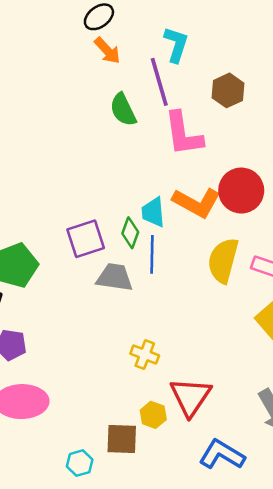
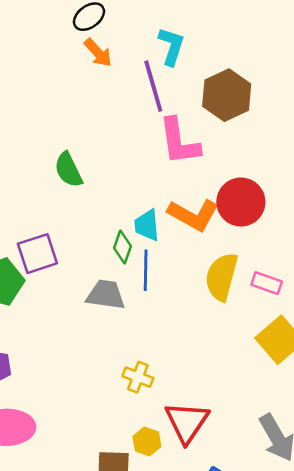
brown hexagon: (228, 90) -> (227, 95), size x1.4
green semicircle: (123, 110) -> (68, 170), moved
purple square: (86, 239) -> (37, 254), moved

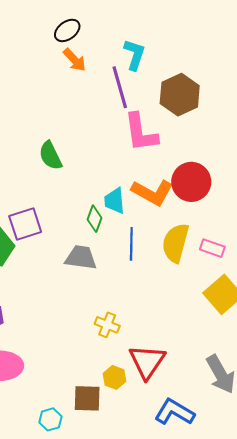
blue line: (146, 270) -> (131, 244), moved

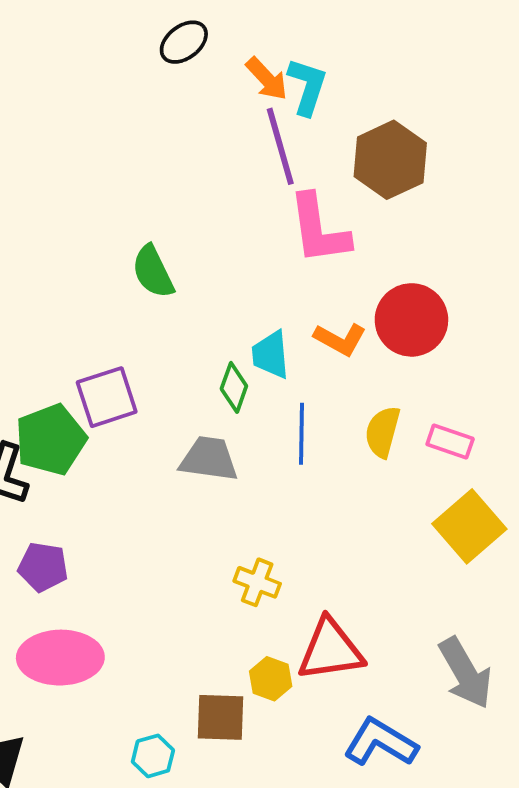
orange arrow: (75, 60) -> (267, 79), moved
orange L-shape: (152, 192) -> (340, 339), size x0.7
yellow semicircle: (175, 243) -> (383, 432), size x0.7
red triangle: (147, 362) -> (330, 650), turned 48

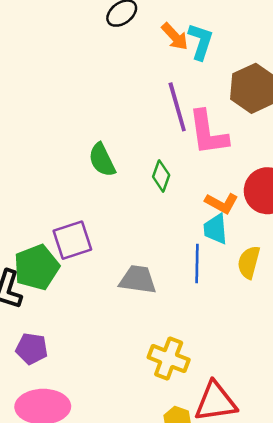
purple line: (280, 146) -> (177, 107), moved
cyan trapezoid: (271, 355) -> (215, 229), moved
green diamond: (234, 387) -> (161, 176), moved
yellow cross: (257, 582) -> (169, 359), size x1.4

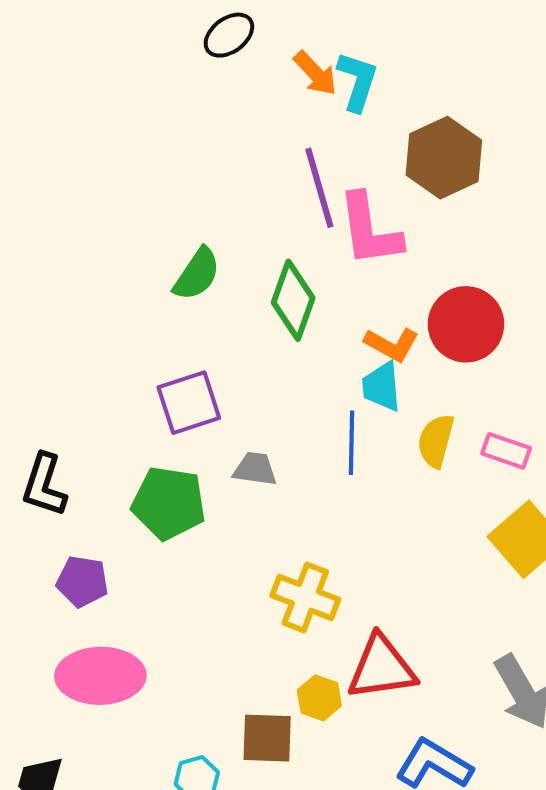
green semicircle: (102, 160) -> (197, 274), turned -120
green diamond: (161, 176) -> (293, 300), size x1.5
purple square: (72, 240) -> (189, 403), moved
green pentagon: (37, 267) -> (169, 503), moved, turned 30
gray trapezoid: (138, 280) -> (255, 469), size x0.7

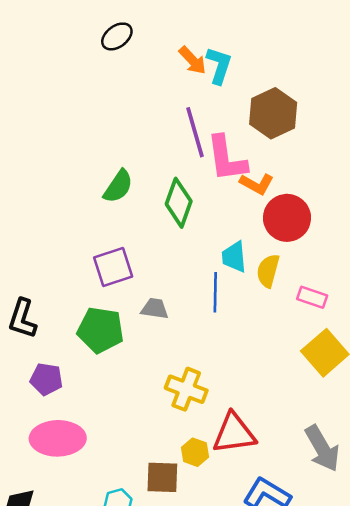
black ellipse: (229, 35) -> (117, 36), moved
orange L-shape: (392, 344) -> (257, 184), moved
yellow semicircle: (436, 441) -> (268, 271), moved

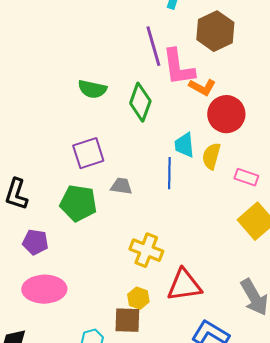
green semicircle: (118, 186) -> (92, 89), turned 68
yellow hexagon: (195, 452) -> (138, 298), moved

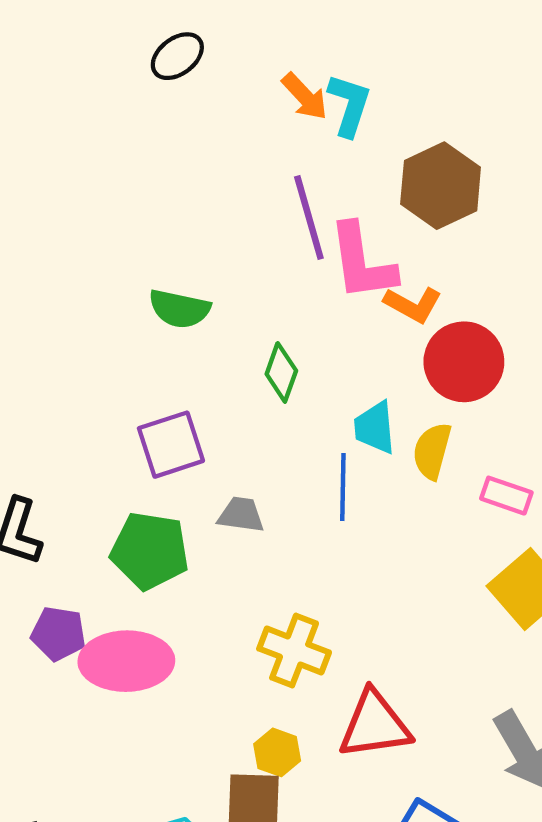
green diamond: (140, 102) -> (281, 372), moved, size x0.7
pink ellipse: (44, 289) -> (126, 661), moved

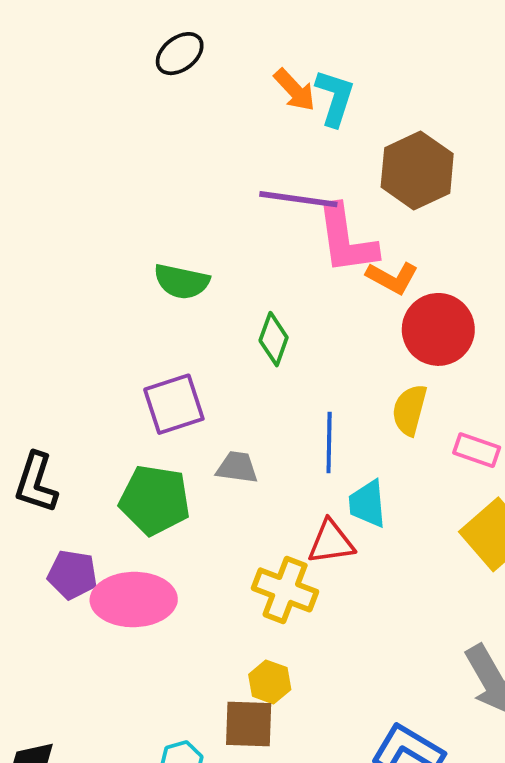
purple line: (309, 217) -> (298, 199), turned -66
cyan trapezoid: (375, 428) -> (367, 504), moved
red triangle: (375, 725) -> (331, 542), moved, size x0.7

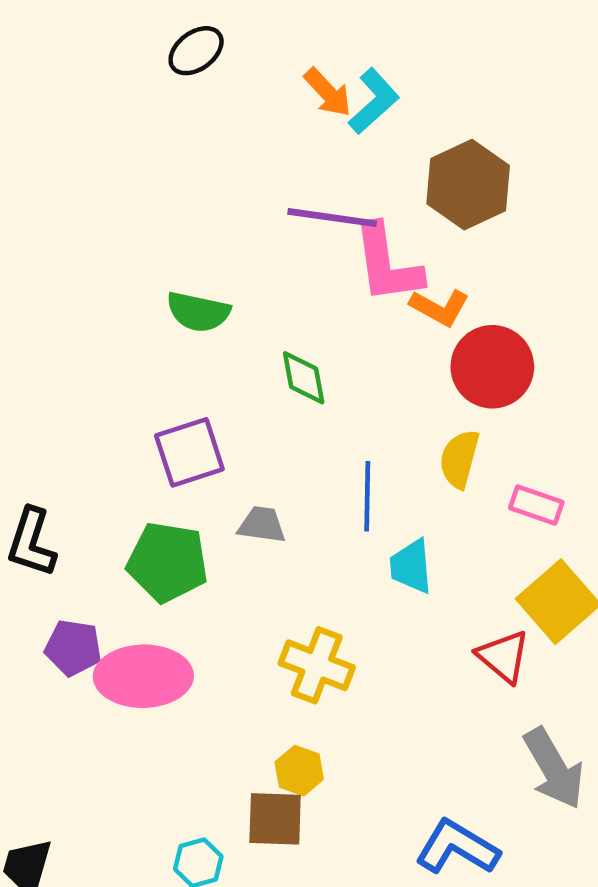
cyan L-shape: (335, 98) -> (374, 101), turned 30
green diamond: (274, 339) -> (304, 378), turned -30
red triangle: (331, 542) -> (503, 656), moved, turned 48

